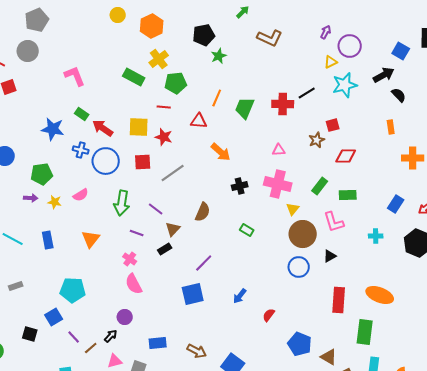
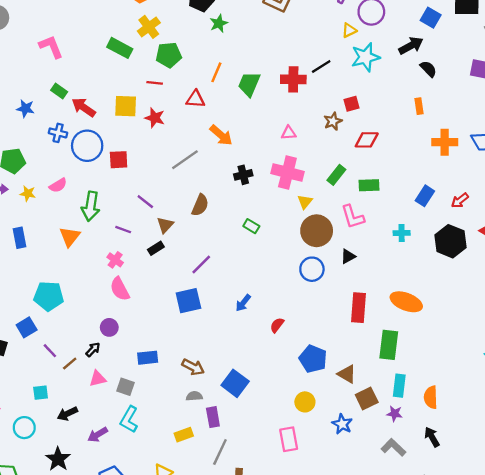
blue star: (53, 129) -> (25, 108), size x0.7
red square: (143, 162) -> (119, 160), moved
gray line: (173, 173) -> (185, 160), moved
green arrow: (122, 203) -> (91, 206), moved

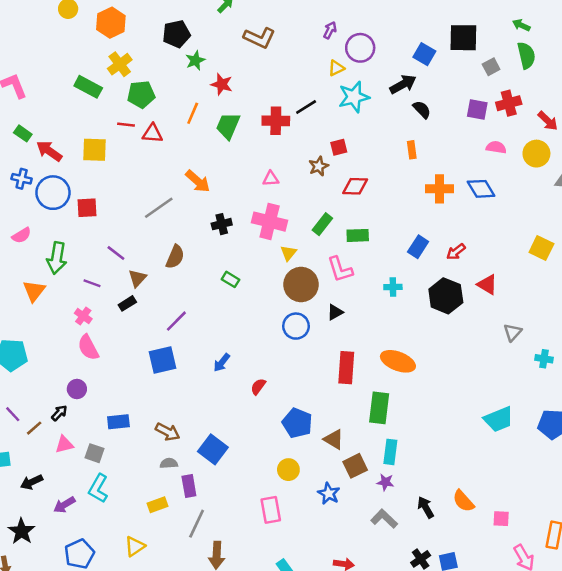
red triangle: (195, 99) -> (152, 133), moved
red star: (155, 118) -> (222, 84), moved
orange semicircle: (431, 397) -> (463, 501), moved, turned -40

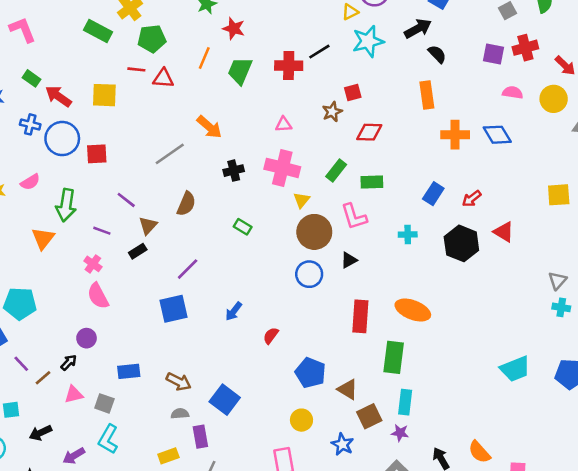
orange rectangle: (412, 150) -> (427, 95), size x1.5
yellow square: (541, 248) -> (559, 195), turned -30
gray triangle: (513, 332) -> (557, 281), moved

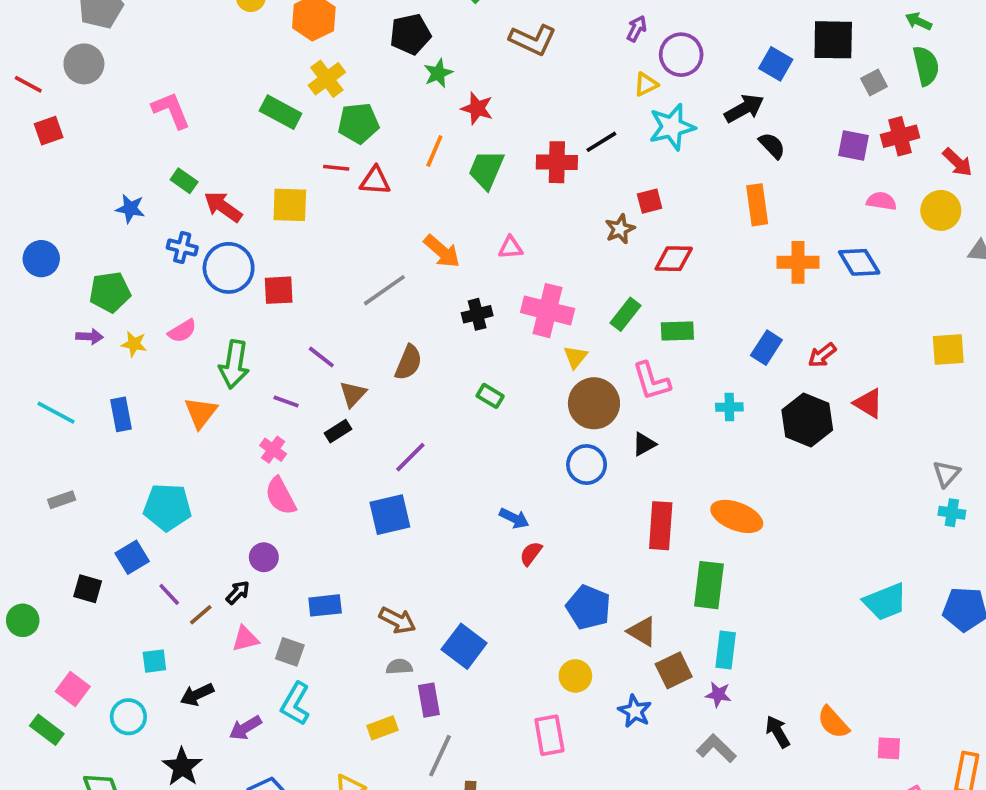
pink triangle: (284, 124) -> (510, 248), moved
blue arrow: (234, 311) -> (514, 518), moved, turned -102

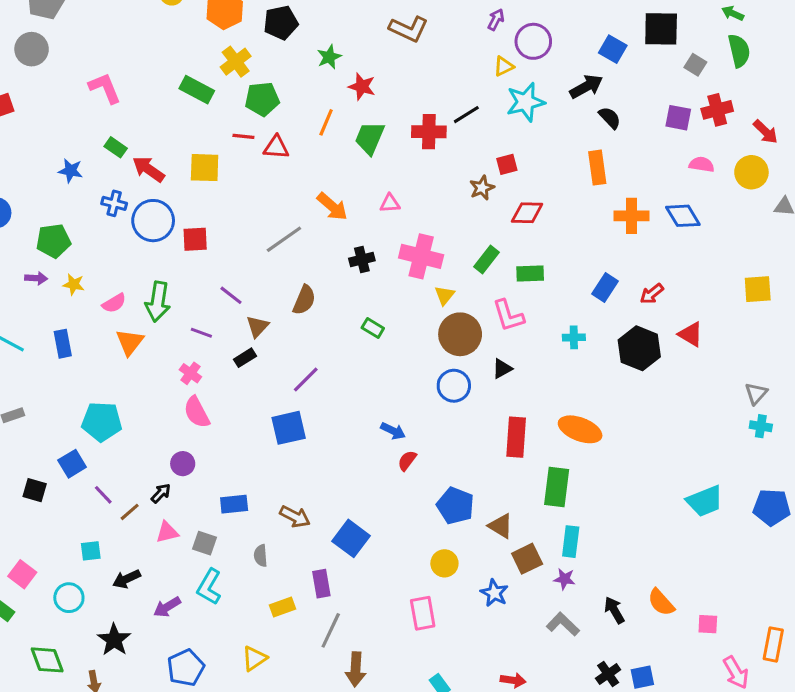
black pentagon: (410, 34) -> (281, 23), moved
gray square: (874, 82) -> (695, 65), turned -30
pink semicircle: (182, 331) -> (114, 303), moved
gray semicircle: (399, 667) -> (261, 556), moved, turned -90

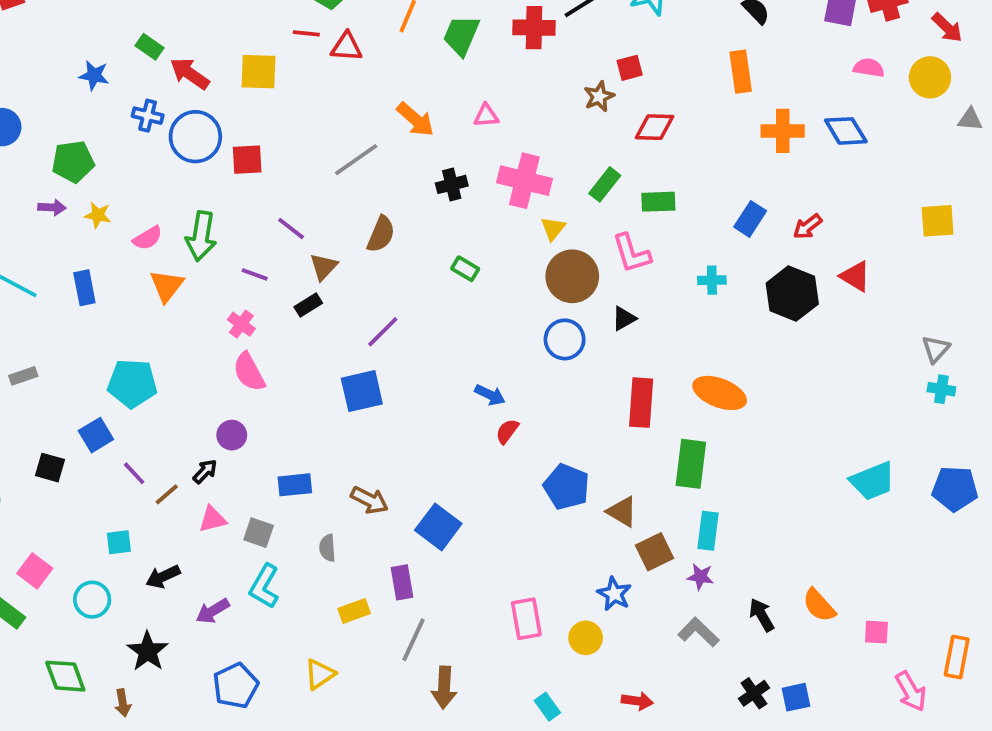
yellow circle: (444, 563) -> (586, 638), moved

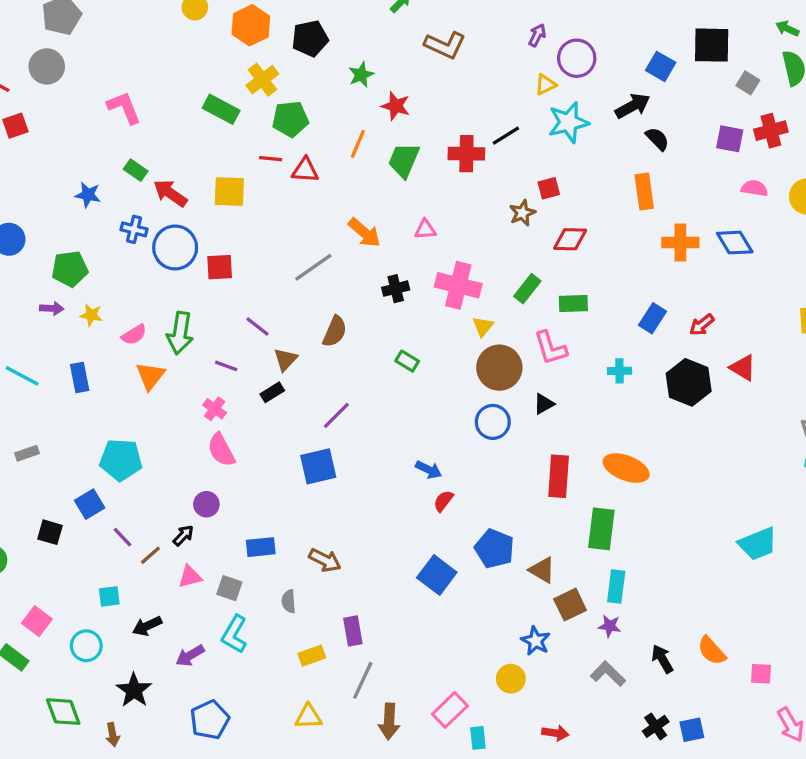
blue square: (438, 527) -> (437, 575), moved
pink rectangle: (526, 619) -> (450, 710), moved, turned 56
yellow triangle: (320, 674) -> (308, 717), moved, turned 32
cyan rectangle: (547, 707) -> (478, 738), turned 30

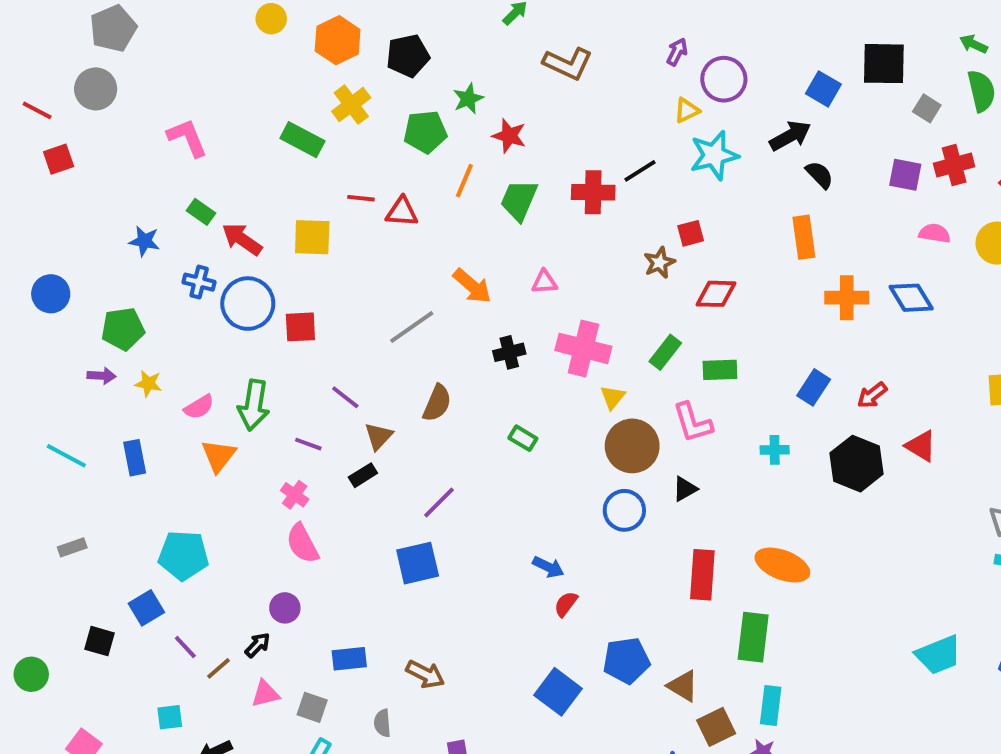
green pentagon: (290, 119) -> (425, 132), moved
blue pentagon: (494, 549) -> (626, 661), turned -30

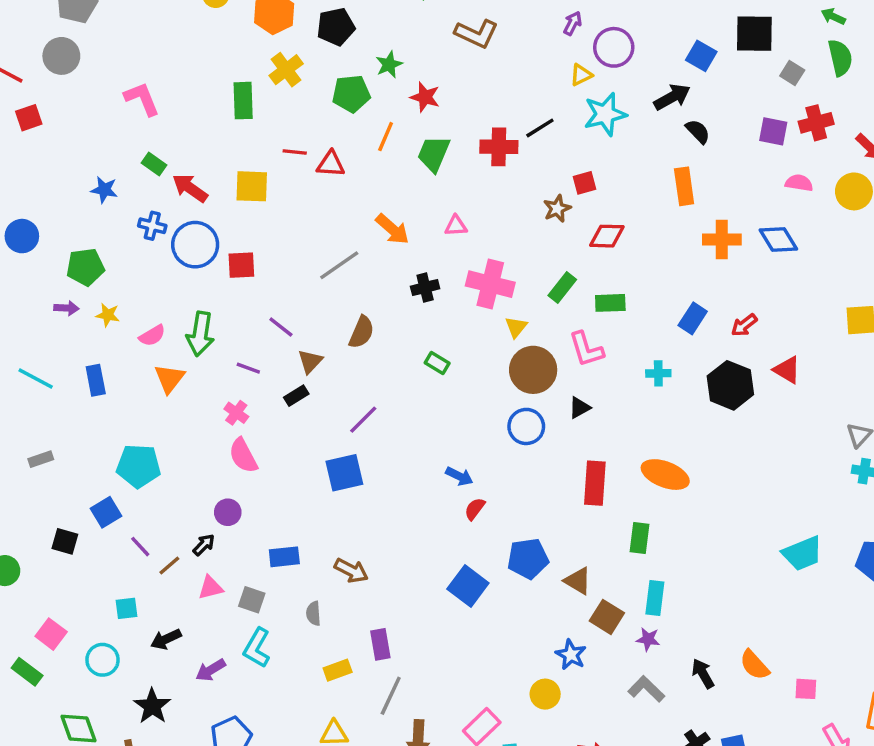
green rectangle: (302, 140) -> (243, 101), turned 60
green rectangle: (753, 637) -> (639, 538), size x0.7
brown square: (716, 727) -> (607, 617), turned -32

